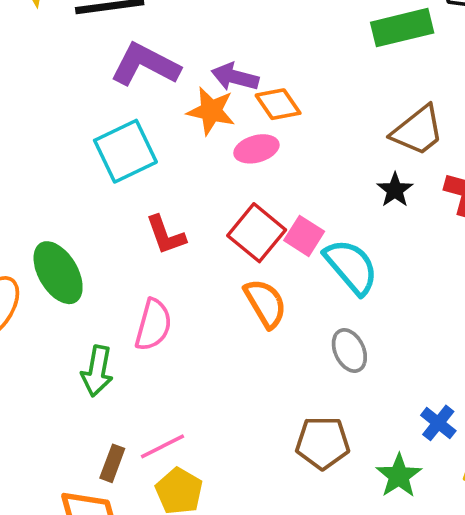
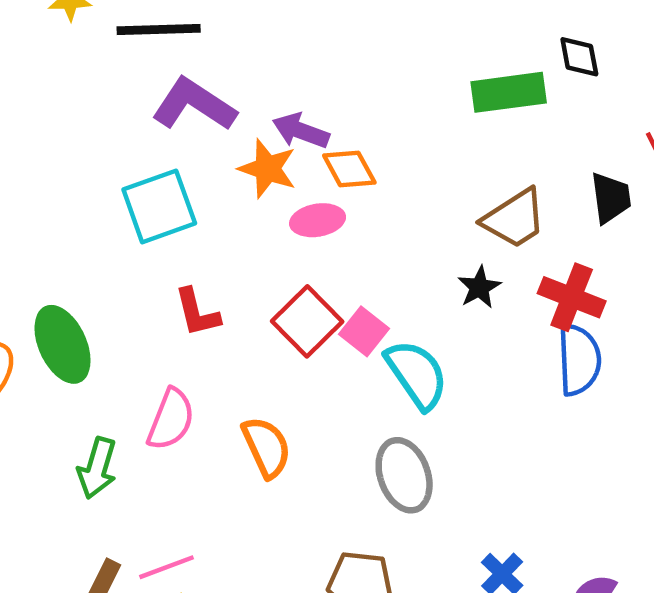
orange semicircle: (265, 303) -> (266, 447), moved
gray ellipse: (349, 350) -> (404, 475), size x1.4

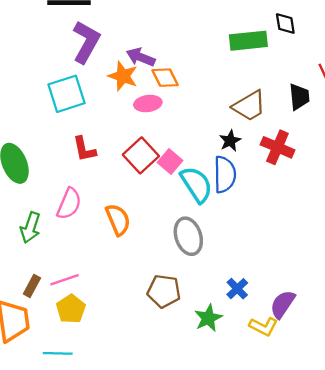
purple L-shape: (194, 105) -> (86, 42), turned 84
blue semicircle: (579, 360) -> (225, 174), moved

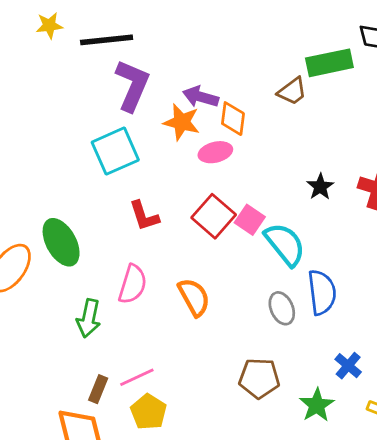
orange diamond: (165, 78) -> (233, 119), turned 40
brown trapezoid: (249, 106) -> (292, 91), moved, size x0.7
blue semicircle: (225, 174) -> (322, 292), moved
gray ellipse: (188, 236) -> (282, 308), size x0.7

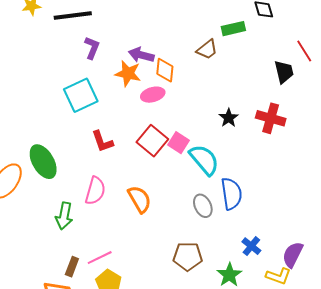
green rectangle: (329, 63) -> (233, 29), size x0.7
purple L-shape: (132, 85) -> (92, 48), size x0.6

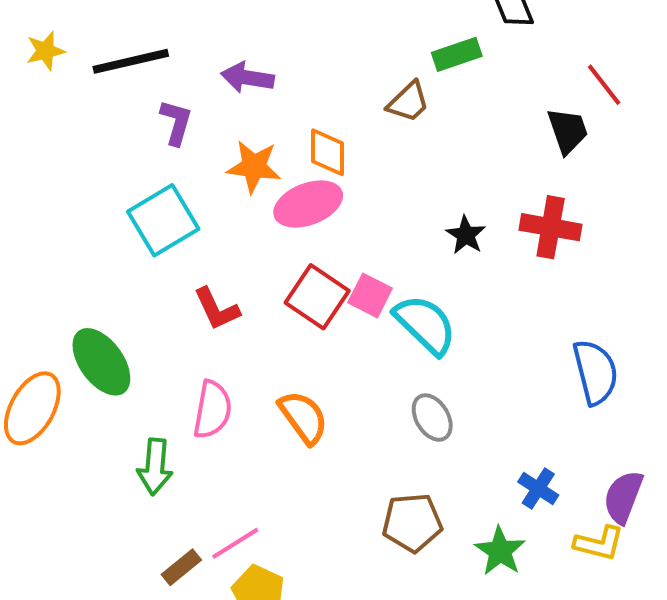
purple arrow: (141, 55) -> (247, 78), moved
pink ellipse: (153, 95) -> (308, 204), size x1.4
blue semicircle: (231, 194) -> (595, 372), moved
brown rectangle: (72, 267) -> (181, 567), turned 36

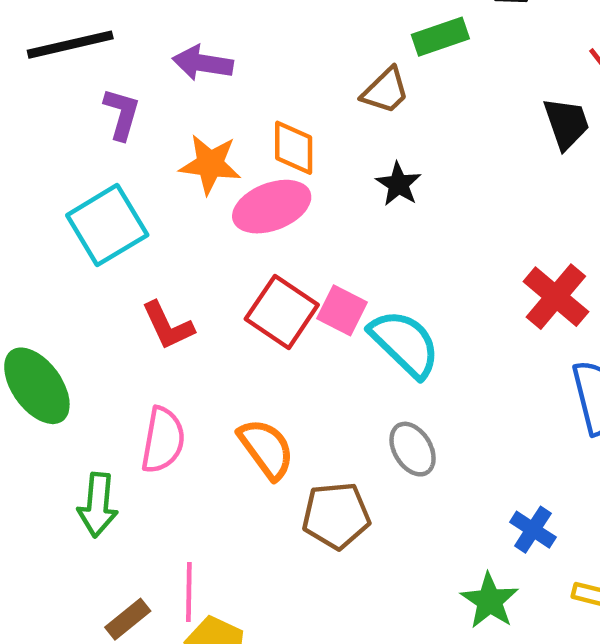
red cross: (551, 227) -> (556, 297), moved, turned 30
black star: (466, 235) -> (399, 184), moved
brown pentagon: (412, 523) -> (336, 516), moved
pink line: (235, 543) -> (189, 592), turned -57

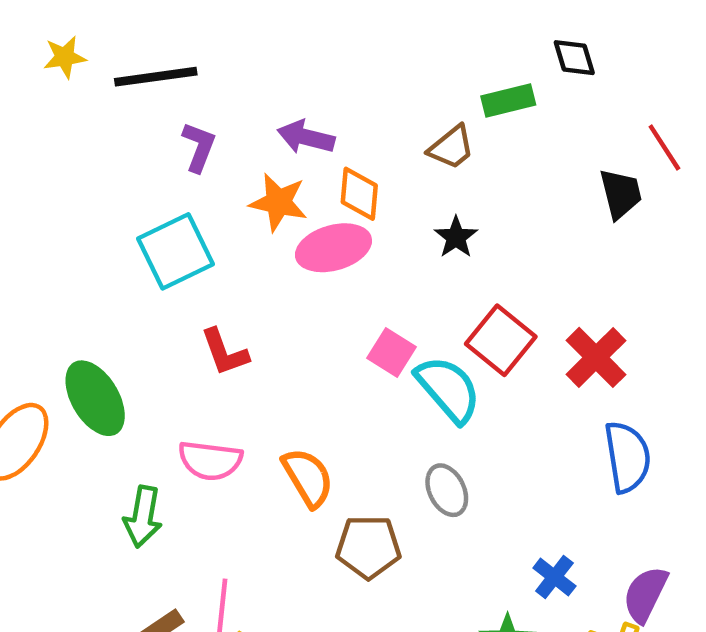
purple arrow: (203, 63) -> (306, 137), moved
red square: (282, 312) -> (501, 340), moved
pink semicircle: (163, 440) -> (210, 460), turned 82

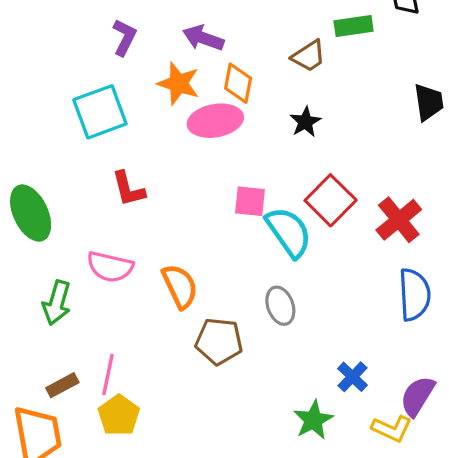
pink square: (392, 352) -> (250, 201), turned -32

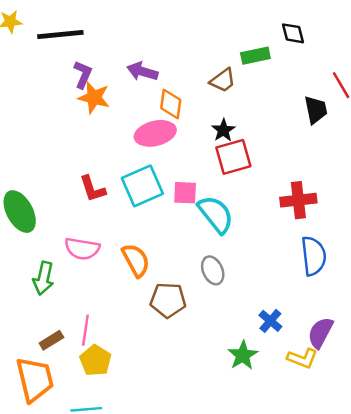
orange star: (179, 83) -> (94, 97), moved
cyan square: (100, 112) -> (142, 186), moved
red square: (331, 200) -> (233, 157), moved, turned 33
red cross: (399, 220) -> (298, 200), turned 36

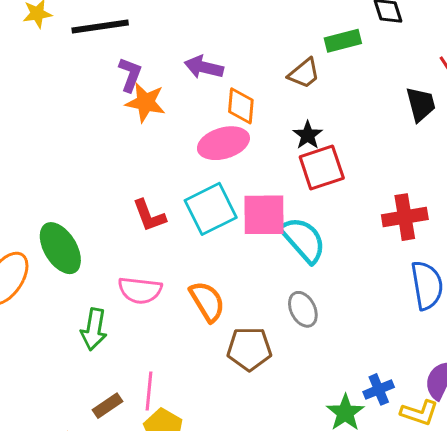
pink square: (185, 193) -> (264, 215), size x1.5
blue cross: (270, 321) -> (379, 389), moved, turned 30

